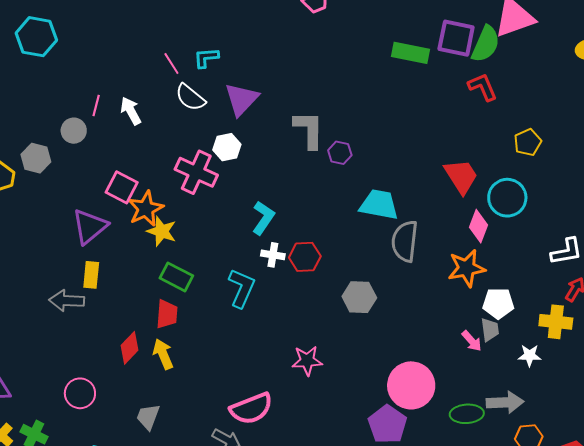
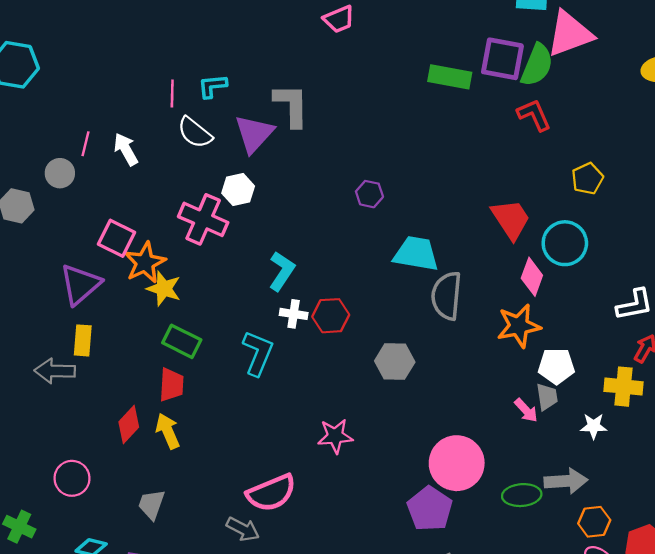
pink line: (171, 63) -> (172, 93), turned 35
gray L-shape: (309, 130) -> (291, 105), moved

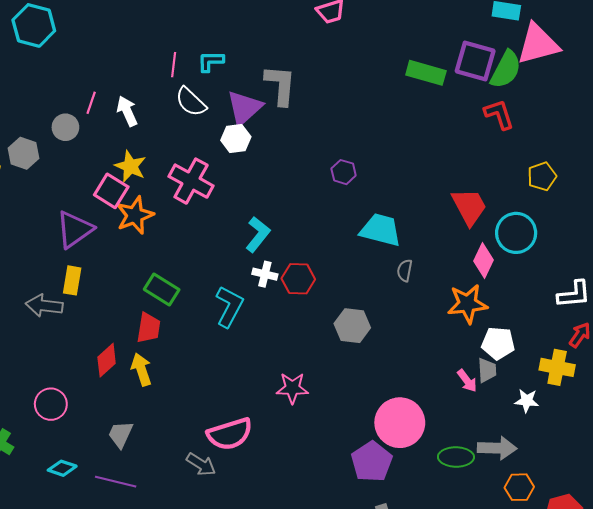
white hexagon: (238, 190) -> (236, 138), moved
yellow star: (164, 289) -> (130, 166), moved
gray semicircle: (447, 296) -> (405, 270), size x0.5

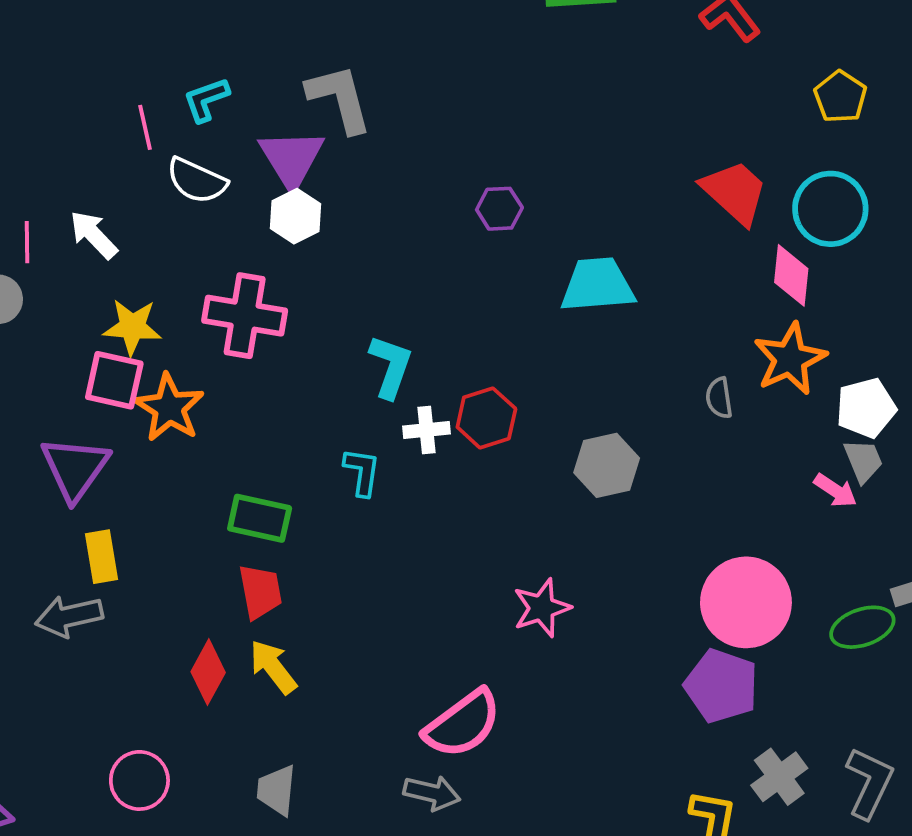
gray semicircle: (405, 270) -> (719, 398), moved
cyan L-shape: (229, 307) -> (362, 472), moved, size x0.7

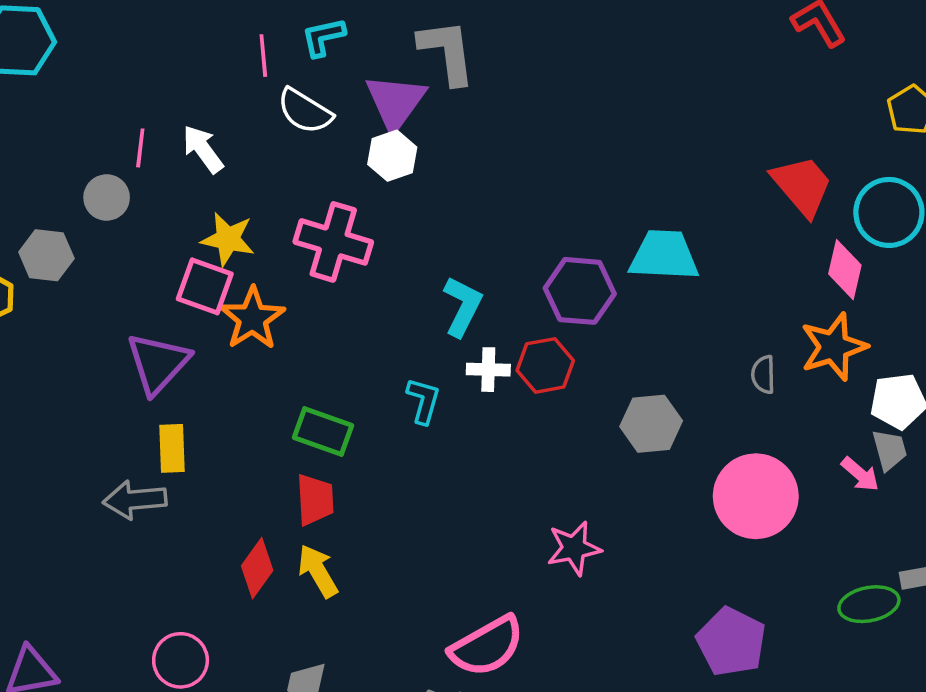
purple hexagon: (499, 209) -> (580, 291), moved, size x1.6
pink circle: (746, 602) -> (756, 496), moved

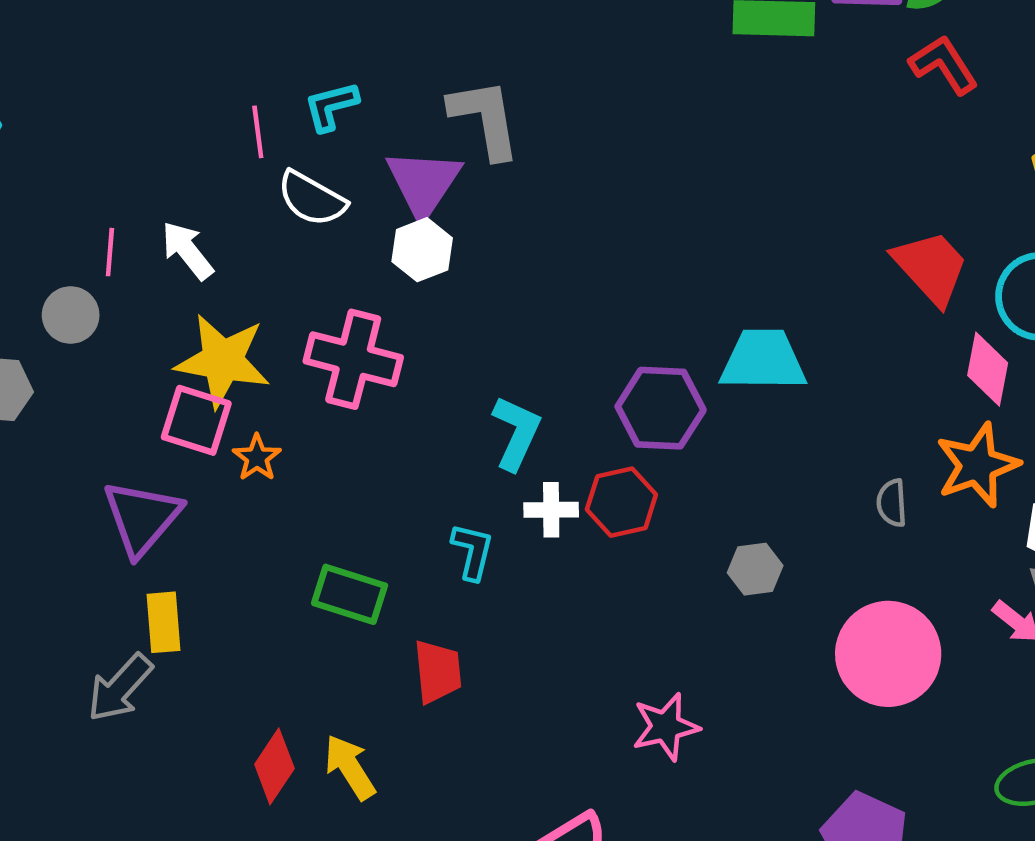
yellow star: (228, 239) -> (223, 361), size x1.4
orange star: (252, 318) -> (257, 458), size x0.6
gray hexagon: (651, 424) -> (755, 569), size x0.7
gray arrow: (135, 500) -> (120, 688), turned -40
red trapezoid: (315, 500) -> (438, 672), moved

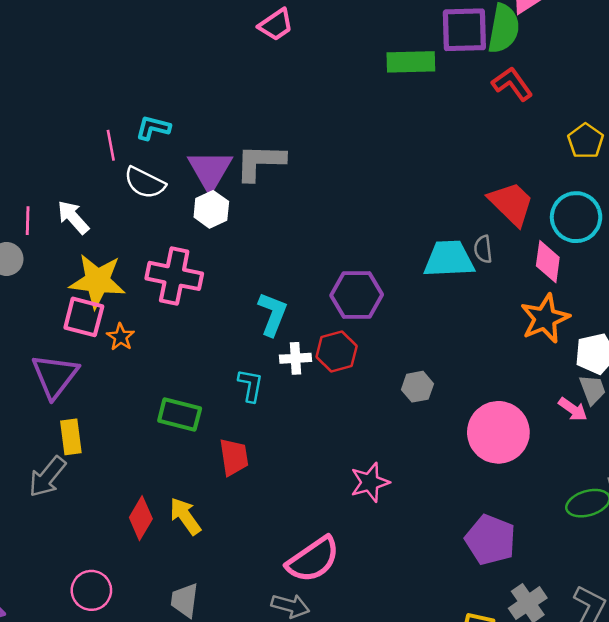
cyan L-shape: (331, 106) -> (153, 128), turned 32
gray L-shape: (485, 118) -> (260, 162), moved, turned -76
cyan trapezoid: (763, 360) -> (449, 259), moved
gray semicircle: (892, 503) -> (483, 249), moved

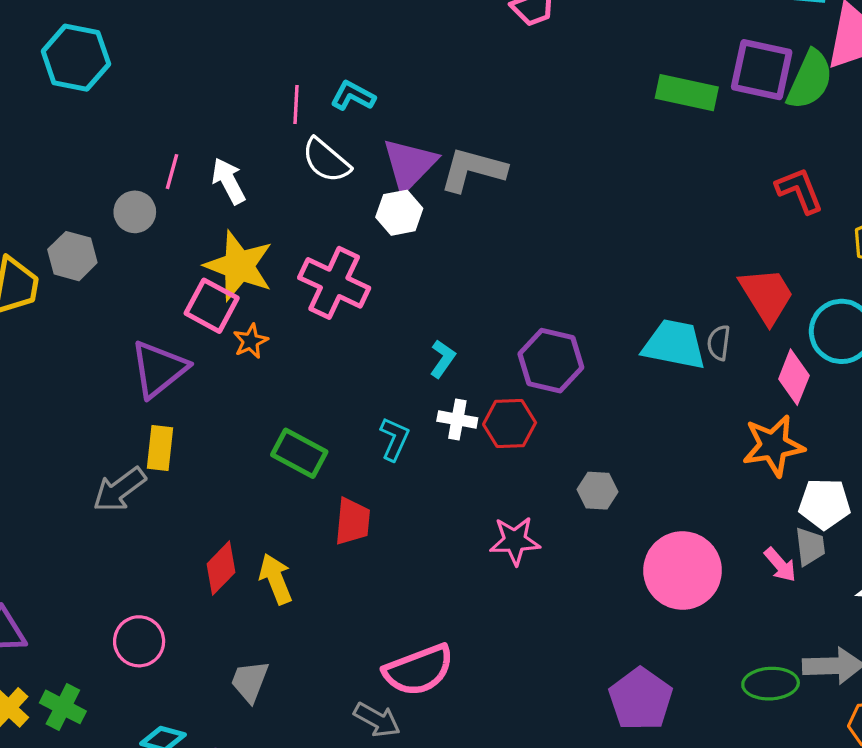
red L-shape: (512, 84) -> (799, 190), moved
cyan L-shape: (273, 314) -> (443, 359), size x0.7
pink star: (370, 482) -> (515, 541), moved

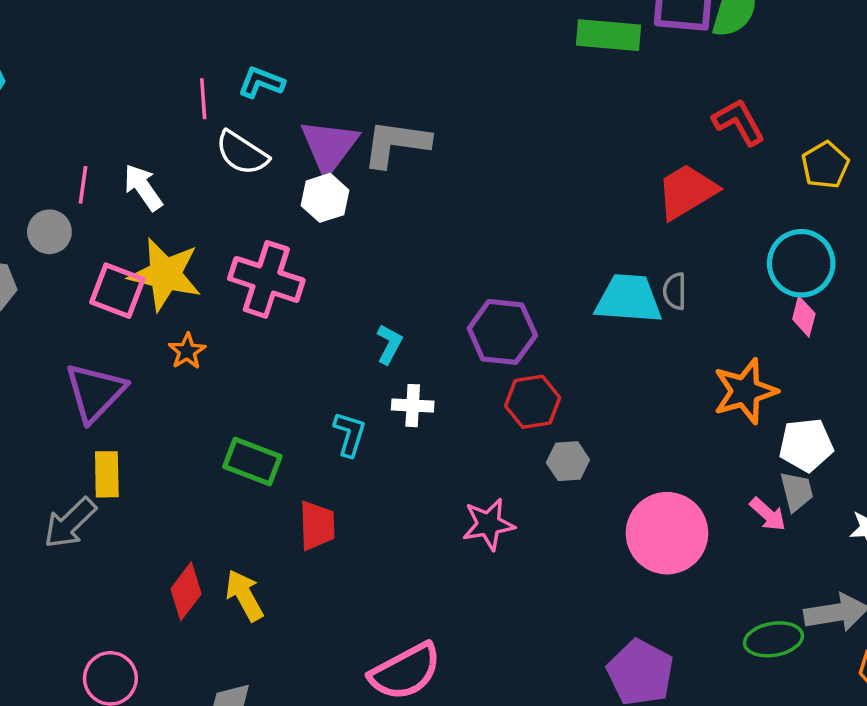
red trapezoid: (767, 295) -> (687, 192), moved, turned -82
pink square: (212, 306) -> (117, 291), moved
pink diamond: (794, 377) -> (804, 316), moved, size x0.7
red hexagon: (510, 424) -> (533, 402), moved

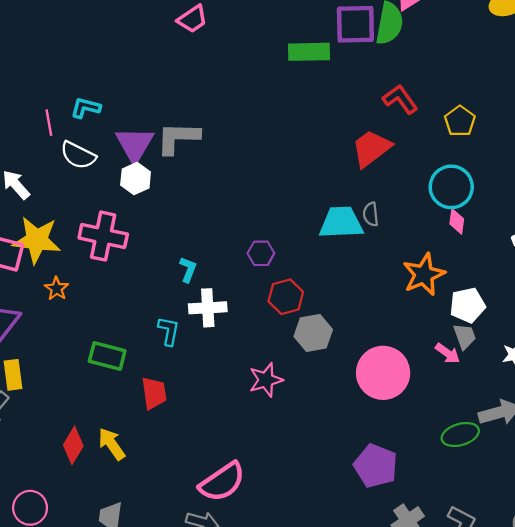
purple hexagon: (502, 332) -> (261, 253), size x0.6
white cross: (413, 406) -> (208, 308), size x1.4
gray hexagon: (568, 461) -> (313, 333), size x1.4

